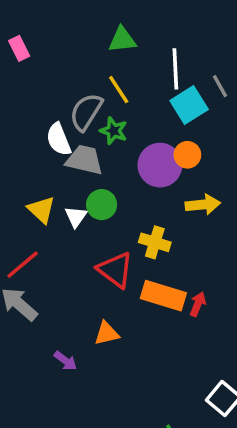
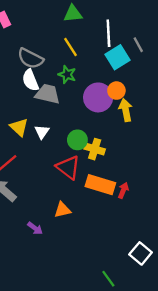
gray semicircle: (86, 112) -> (30, 58), moved, turned -95
green circle: (102, 205) -> (77, 140), moved
yellow arrow: (203, 205) -> (126, 110), moved, turned -95

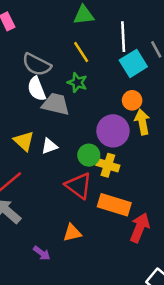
purple circle: (98, 97) -> (113, 131), moved
white triangle: (42, 132) -> (49, 146), turned 35
red arrow: (123, 190) -> (140, 228), moved, size x1.6

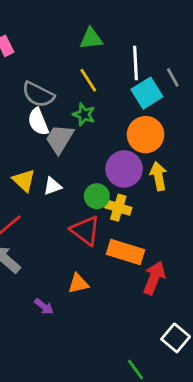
orange circle: (132, 100) -> (146, 135), size x1.6
gray trapezoid: (56, 104) -> (60, 139), turned -72
yellow arrow: (142, 122) -> (158, 176), moved

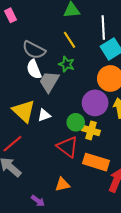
yellow triangle: (24, 180) -> (24, 111), size x1.4

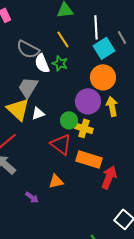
white semicircle: (34, 69) -> (42, 63), moved
gray trapezoid: (49, 82) -> (28, 87), moved

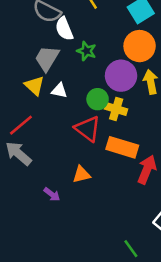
green star: (60, 63) -> (86, 51), moved
yellow triangle: (18, 109) -> (35, 86), size x0.7
white triangle: (38, 113) -> (59, 90), turned 32

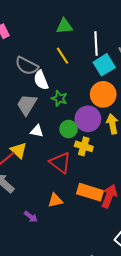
yellow triangle: (35, 86) -> (19, 150), moved
green circle: (98, 99) -> (69, 129), moved
orange rectangle: (122, 147) -> (90, 192), moved

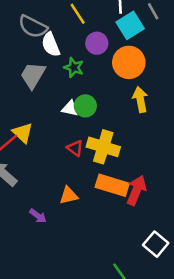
purple circle: (88, 119) -> (97, 43), moved, size x0.7
white triangle: (37, 131) -> (70, 108), moved
yellow cross: (84, 146) -> (103, 147), moved, size x1.4
red triangle: (60, 163) -> (75, 148), size x0.6

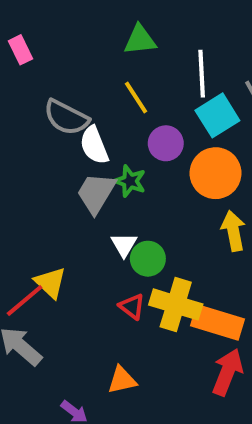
gray trapezoid: (33, 75) -> (96, 193), moved
green circle: (85, 106) -> (148, 259), moved
white triangle: (70, 108) -> (124, 245), turned 48
orange rectangle: (112, 185) -> (217, 322), moved

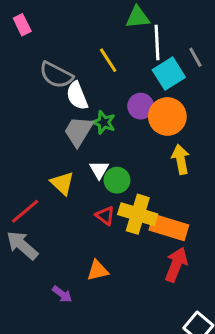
green triangle: (140, 40) -> (138, 17), moved
purple circle: (166, 143) -> (141, 106), moved
yellow triangle: (50, 283) -> (62, 183), moved

